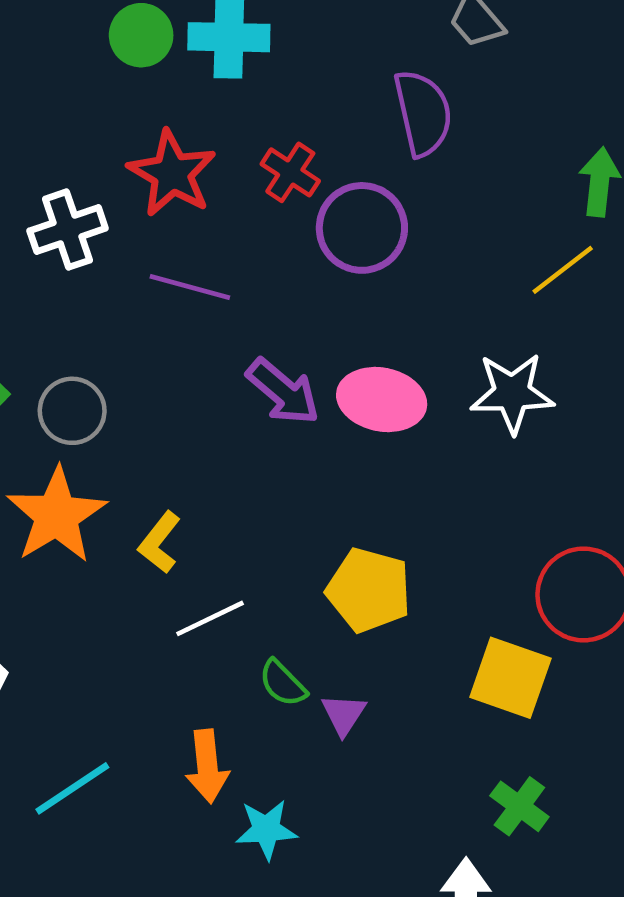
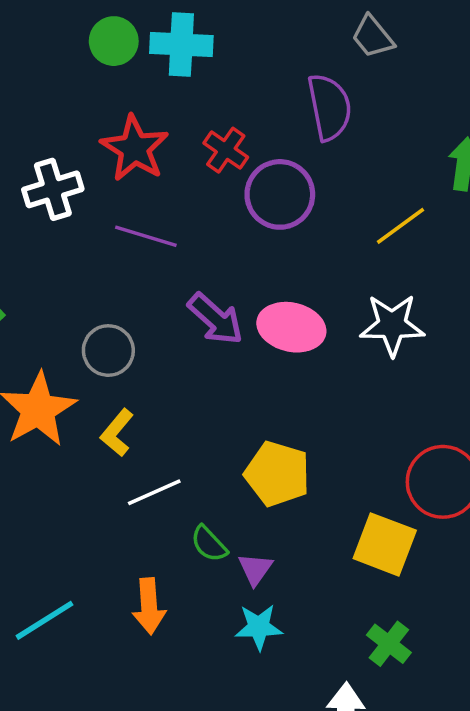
yellow line: (563, 270) -> (400, 226), moved
gray circle: (72, 411) -> (108, 351), moved
cyan star: (266, 829) -> (259, 627), moved

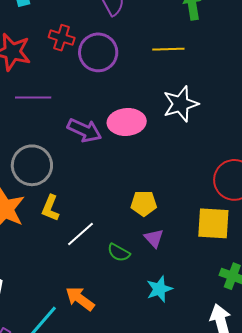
yellow line: (400, 226) -> (168, 49), turned 52
gray circle: (108, 351) -> (32, 165), size x1.4
yellow pentagon: (277, 474) -> (144, 203), size x0.7
purple triangle: (255, 569) -> (154, 238), moved
orange arrow: (149, 606) -> (80, 299), moved, turned 148

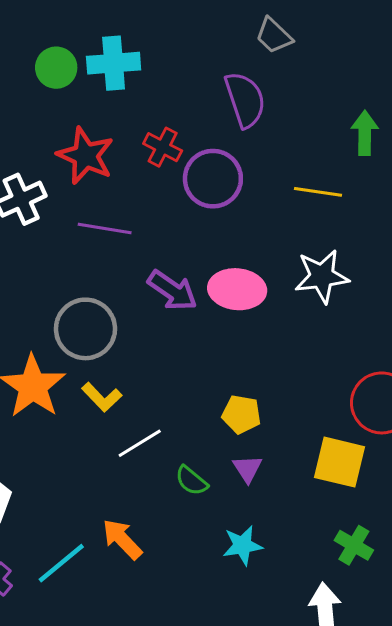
yellow L-shape: (50, 208) -> (102, 397), turned -76

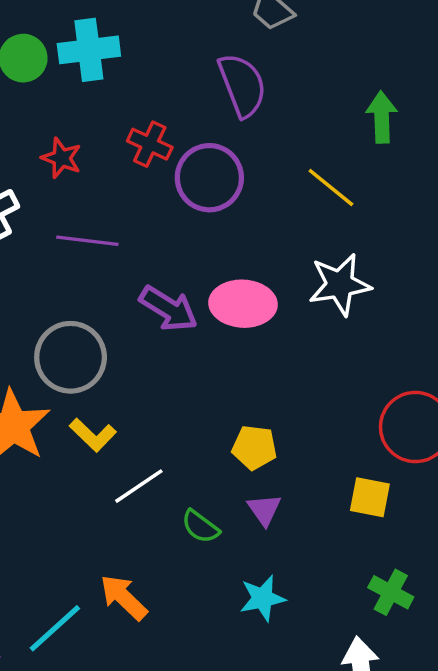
red star: (86, 156) -> (62, 158), size x0.6
yellow line: (318, 192) -> (331, 187), turned 33
yellow square: (340, 462) -> (370, 497), size x0.7

